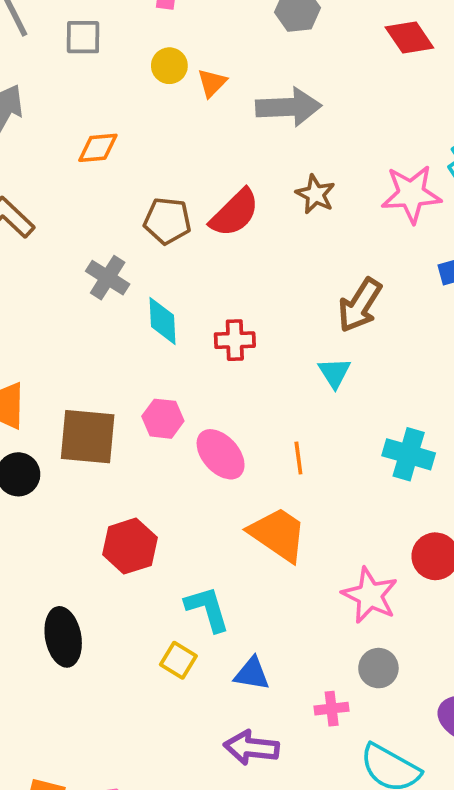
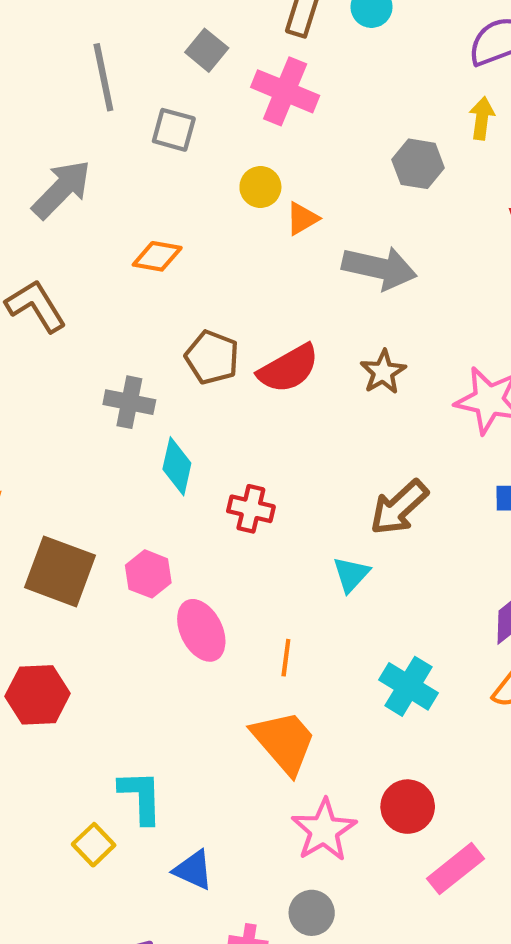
gray cross: (108, 278) -> (129, 402), turned -36
orange trapezoid: (278, 534) -> (284, 742), moved
red hexagon: (130, 546) -> (38, 695), moved
blue triangle: (252, 674) -> (193, 870), moved

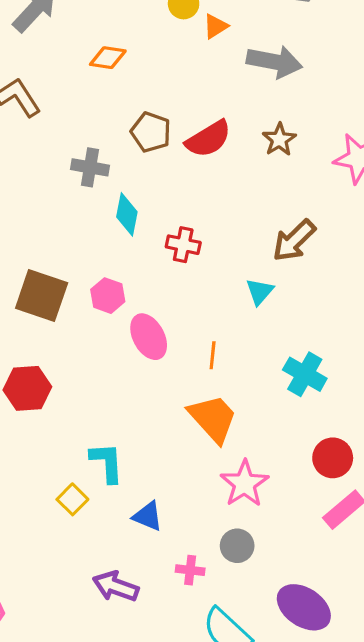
red circle: (408, 807) -> (333, 458), moved

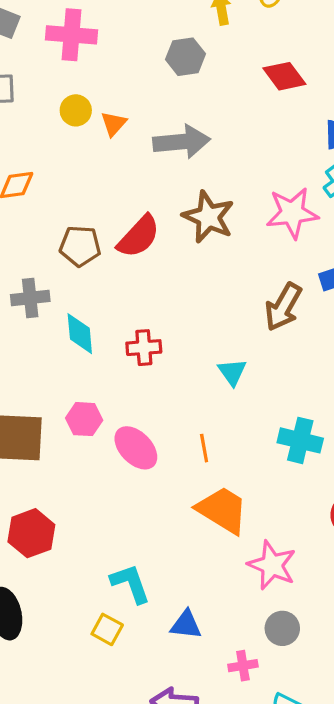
brown star: (279, 140) -> (208, 217), size x1.5
brown arrow: (294, 241) -> (283, 307), moved

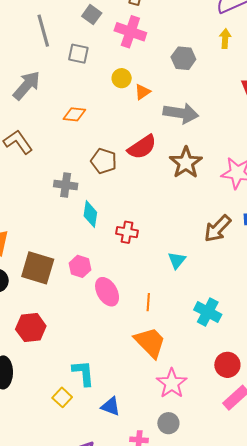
gray hexagon: (185, 57) -> (183, 58), moved
red semicircle: (139, 236) -> (142, 147), moved

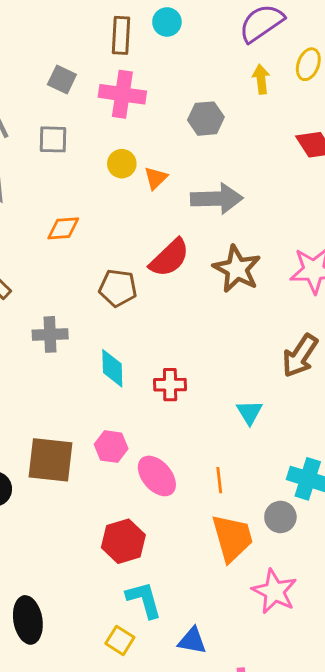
gray cross: (66, 185) -> (50, 334), moved
red hexagon: (31, 328) -> (123, 541), moved
orange trapezoid: (150, 342) -> (232, 538), turned 39
gray circle: (168, 423) -> (280, 517), moved

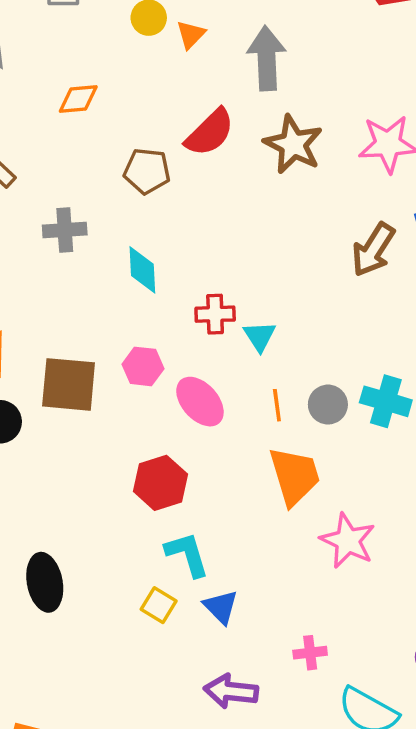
gray arrow: (217, 199) -> (267, 58), turned -90
red cross: (170, 385) -> (215, 314), moved
cyan triangle: (249, 412) -> (260, 336), moved
gray circle: (280, 517) -> (328, 405), moved
blue triangle: (192, 641) -> (221, 607), moved, turned 36

